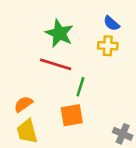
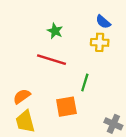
green star: (59, 33) -> (55, 31), size x0.6
green line: (80, 87) -> (85, 83), moved

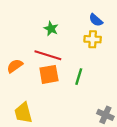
orange semicircle: (22, 96) -> (15, 66), moved
orange square: (66, 107) -> (49, 74), moved

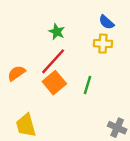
red line: (48, 55) -> (53, 61), turned -65
orange square: (49, 74) -> (54, 83), turned -30

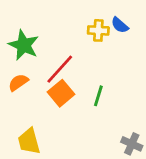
green star: (57, 32) -> (24, 45), moved, size x1.6
yellow cross: (103, 44) -> (98, 30), moved

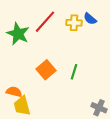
red line: (60, 69) -> (45, 22), moved
orange semicircle: (18, 82) -> (14, 92), moved, turned 49

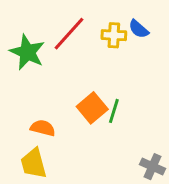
orange square: (46, 70) -> (92, 108), moved
orange semicircle: (14, 92) -> (43, 128), moved

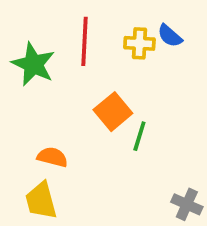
red line: (69, 34) -> (85, 41), turned -39
orange square: (92, 108) -> (113, 112), moved

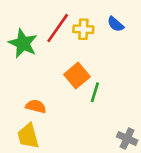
red line: (85, 41) -> (58, 28), turned 32
yellow cross: (139, 43) -> (83, 29), moved

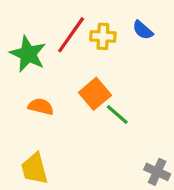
green line: (95, 92) -> (117, 114), turned -66
orange semicircle: (36, 106) -> (41, 107), moved

